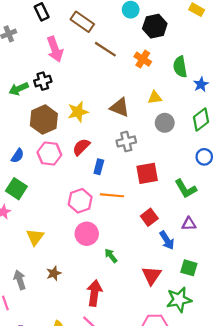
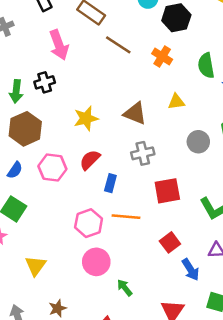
green arrow: (19, 89) -> (16, 91), turned -60
brown hexagon: (44, 120) -> (25, 129), moved
gray circle: (165, 123) -> (198, 142), moved

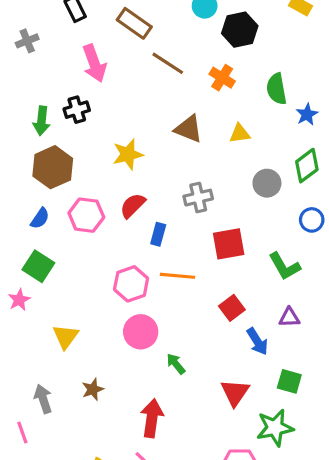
brown triangle: (135, 113) -> (189, 129), moved

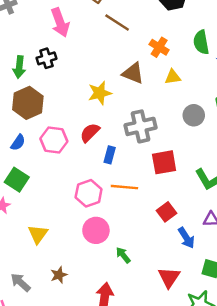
orange cross: (222, 78) -> (159, 47), moved
yellow star: (128, 154) -> (100, 93), moved
gray cross: (198, 198) -> (141, 126), size x1.4
gray arrow: (43, 399) -> (20, 282), turned -30

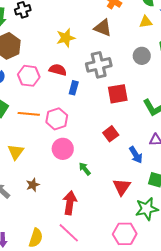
brown triangle: (133, 73) -> (103, 28), moved
yellow triangle: (173, 77) -> (146, 22), moved
red semicircle: (90, 133) -> (58, 70), turned 60
orange line: (124, 187) -> (29, 114), moved
red square: (167, 212) -> (111, 134), moved

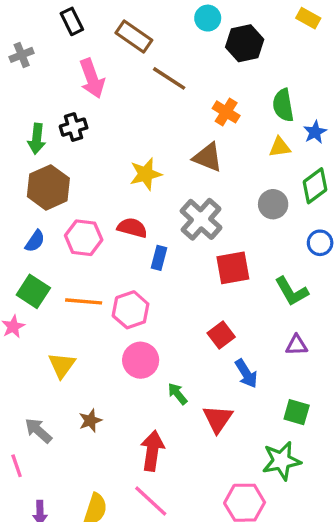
gray cross: (99, 65) -> (201, 219), turned -35
blue arrow: (136, 155) -> (246, 374), moved
red triangle: (122, 187) -> (218, 419), moved

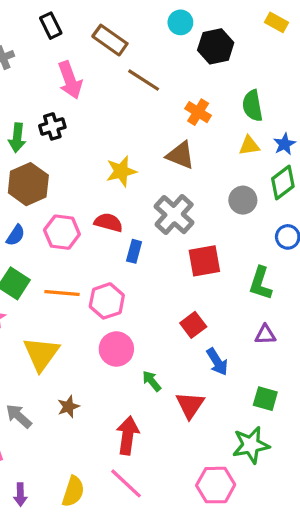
blue star: (315, 132) -> (284, 144), moved
green L-shape: (292, 291) -> (260, 283), turned 48
yellow triangle: (62, 365) -> (41, 354), size x1.4

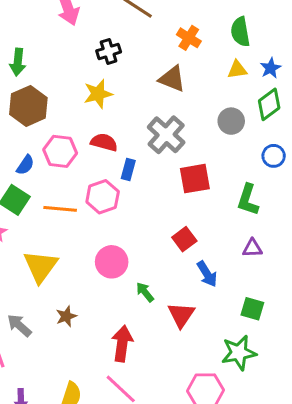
black cross: (52, 126) -> (109, 51), moved
yellow star: (121, 171) -> (98, 94), moved
blue semicircle: (16, 235) -> (25, 165), moved
pink hexagon: (107, 301) -> (103, 197), moved

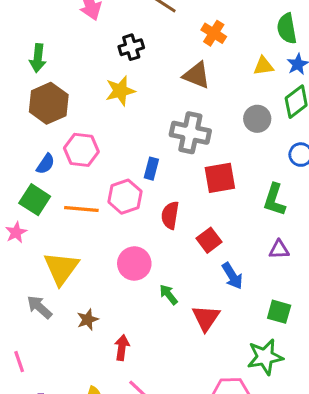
green semicircle: (240, 32) -> (287, 28), moved
gray cross: (166, 135) -> (190, 133), turned -30
red semicircle: (104, 142) -> (170, 215), moved, turned -96
gray arrow: (19, 325) -> (39, 307), moved
red arrow: (122, 344) -> (122, 348), moved, size x0.7

